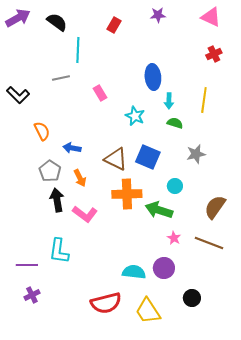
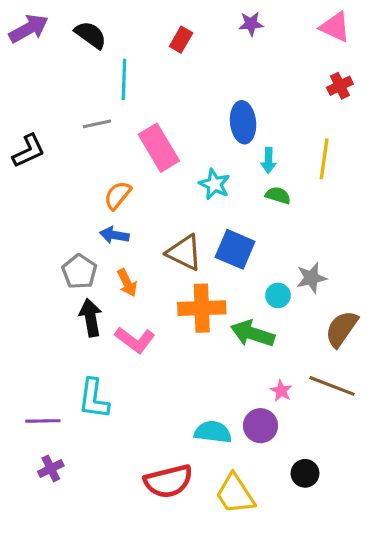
pink rectangle: (100, 93) -> (159, 148), size x1.8
black L-shape: (18, 95) -> (29, 151), turned -70
orange semicircle: (42, 131) -> (118, 195), moved, turned -114
gray star: (196, 154) -> (311, 278), moved
pink star: (174, 238) -> (281, 391), moved

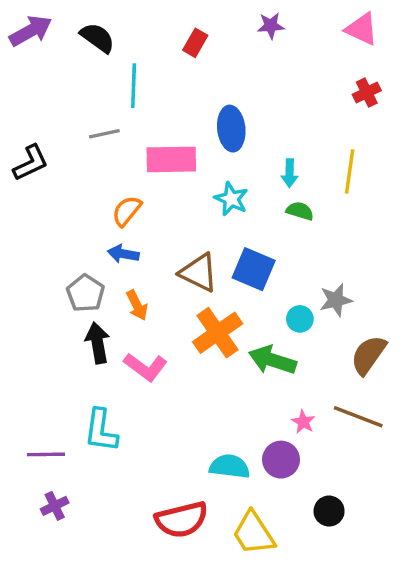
blue ellipse: (243, 122) -> (231, 129), moved
pink rectangle: (159, 148) -> (171, 159), turned -60
orange cross: (202, 308) -> (218, 333), turned -33

